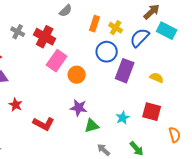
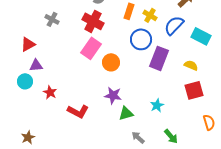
cyan rectangle: (167, 31) -> (201, 36), moved
red cross: (45, 37) -> (93, 21), moved
red square: (152, 112) -> (194, 90), moved, turned -30

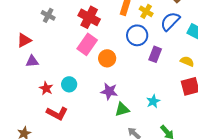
purple rectangle: (159, 58) -> (155, 54), size x0.7
cyan circle: (25, 81) -> (69, 84), moved
red L-shape: (78, 111) -> (57, 113), moved

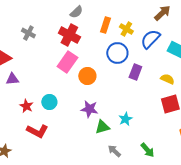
cyan star: (153, 101) -> (125, 119), moved

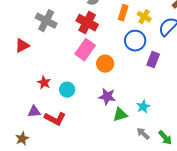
gray cross: (28, 33) -> (46, 21), size x1.5
purple triangle: (12, 79) -> (34, 112), moved
red star: (26, 106) -> (44, 83), moved
gray arrow: (114, 151) -> (143, 134), moved

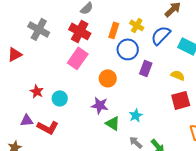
orange rectangle: (123, 13) -> (114, 30), moved
orange circle: (105, 64) -> (108, 78), moved
green triangle: (120, 115) -> (113, 123), turned 49

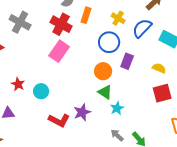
orange rectangle: (114, 30) -> (86, 15), moved
orange circle: (108, 78) -> (103, 71), moved
purple star: (100, 105) -> (82, 112), moved, turned -30
green triangle: (113, 123) -> (105, 92), moved
red L-shape: (48, 127) -> (59, 120), moved

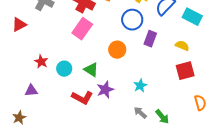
orange circle: (103, 71) -> (117, 50), moved
green triangle: (105, 92) -> (91, 70), moved

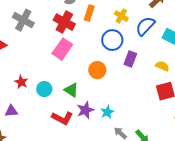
cyan star: (140, 86) -> (107, 112), moved

